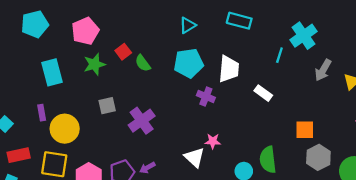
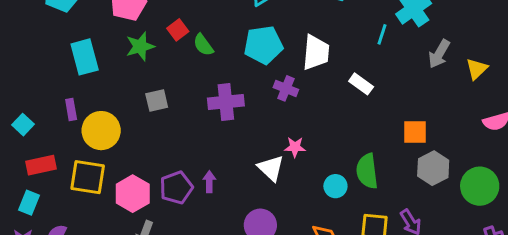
purple cross: (142, 121) -> (226, 102), moved, turned 30
purple arrow: (147, 168) -> (209, 182), turned 119

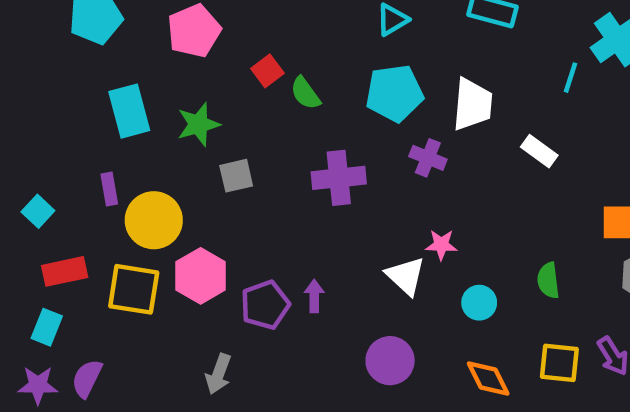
green star: (140, 46) -> (198, 124), moved
green semicircle: (367, 171) -> (548, 280), size x0.7
cyan circle: (335, 186) -> (479, 303), moved
pink hexagon: (133, 194) -> (201, 276), moved

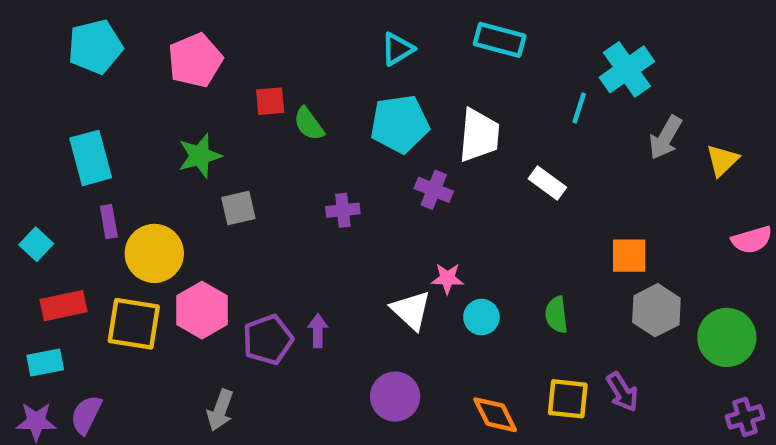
red square: (267, 71) -> (270, 101), turned 32
cyan rectangle: (129, 111) -> (91, 158), moved
purple cross: (339, 178) -> (343, 210), size x0.6
cyan circle: (479, 303) -> (481, 317), moved
cyan rectangle: (47, 327) -> (45, 362), turned 57

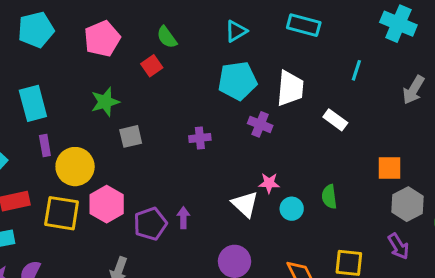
cyan cross: (627, 69) -> (398, 24), moved, turned -32
red square: (270, 101) -> (152, 66), turned -30
green semicircle: (309, 124) -> (167, 37), moved
green semicircle: (556, 315) -> (329, 197), moved
purple arrow: (622, 392) -> (398, 246), moved

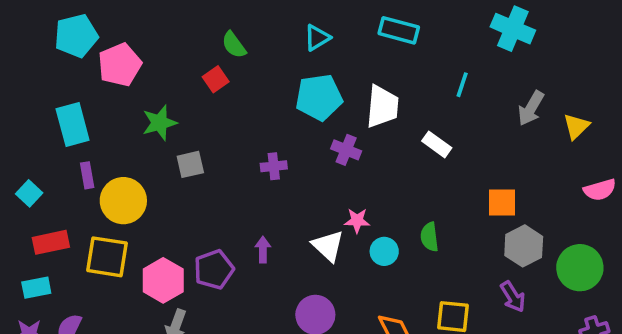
pink pentagon: (102, 39) -> (120, 65), moved
pink hexagon: (107, 204) -> (163, 280), moved
purple arrow: (183, 218) -> (263, 250), moved

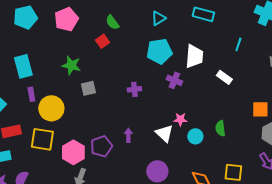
pink pentagon: (120, 65) -> (66, 19), moved
green star: (160, 123) -> (71, 65), turned 30

